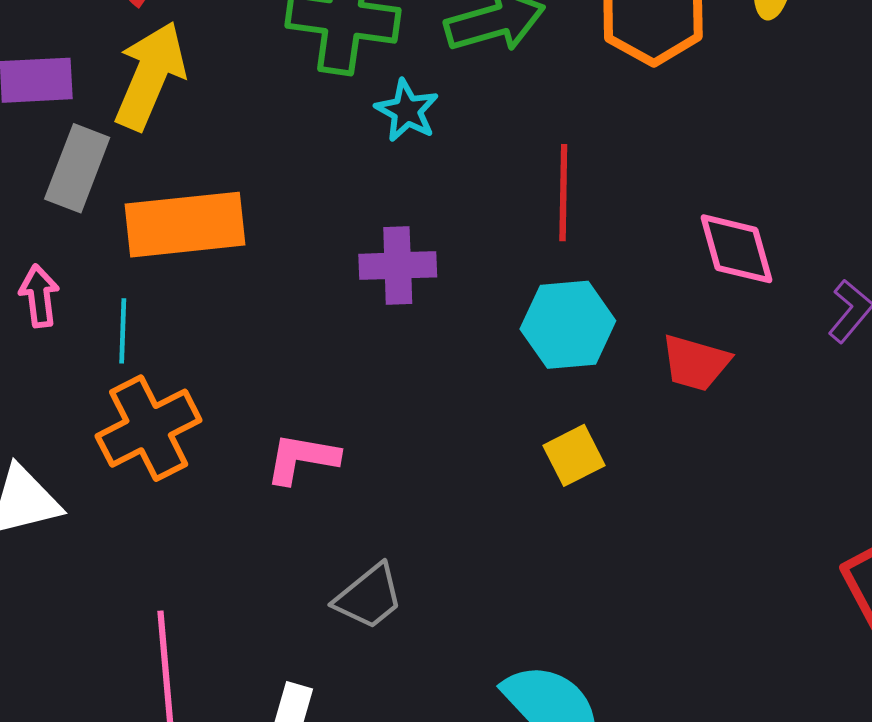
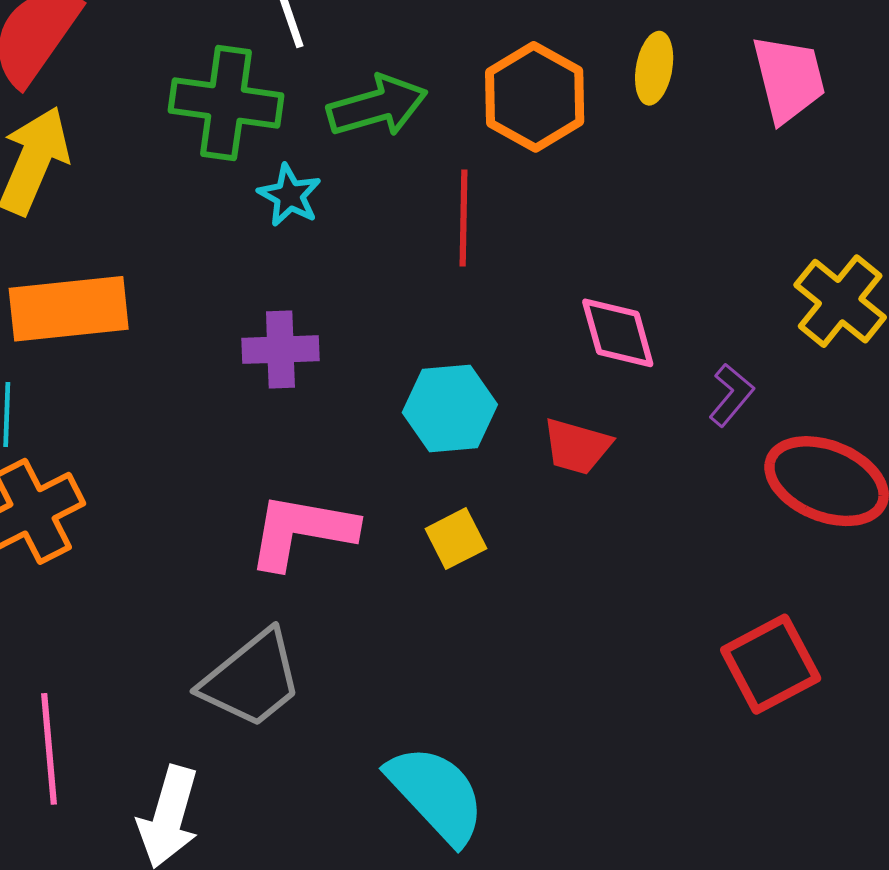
red line: (563, 193) -> (464, 218), moved
pink L-shape: (302, 458) -> (302, 531), moved, size x1.5
gray trapezoid: (369, 597) -> (252, 679), size x1.5

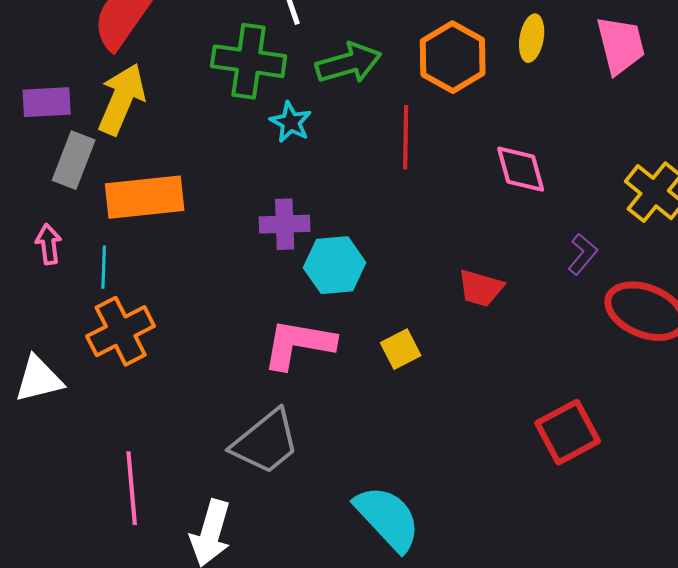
pink diamond: (618, 333) -> (521, 169), moved
cyan hexagon: (450, 409) -> (335, 265), moved
red square: (771, 664) -> (568, 432), moved

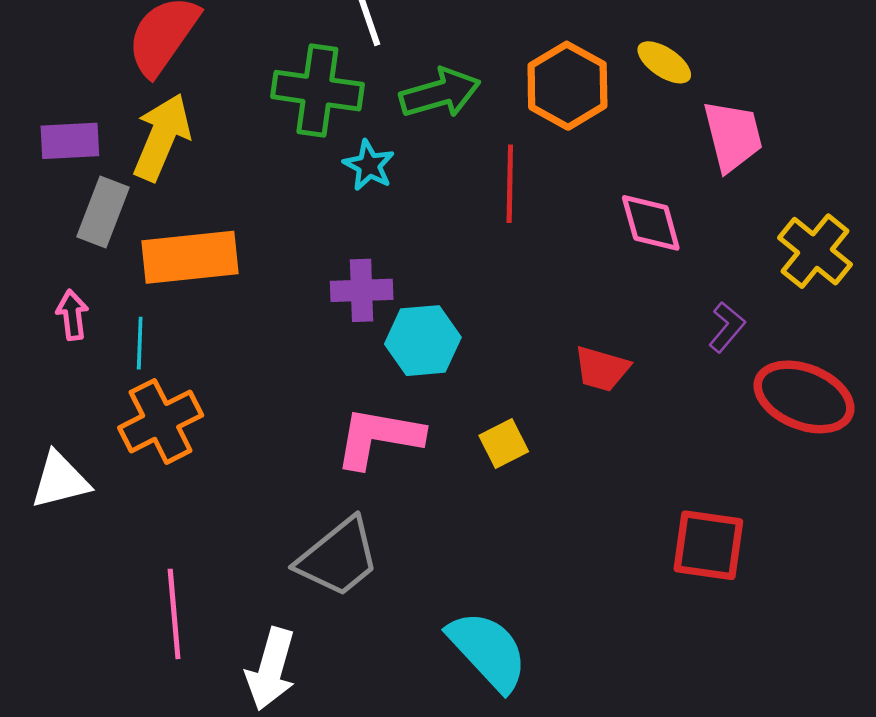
yellow ellipse: (532, 38) -> (664, 62), turned -66
pink trapezoid: (621, 45) -> (733, 136), moved
red square: (568, 432) -> (708, 545), turned 36

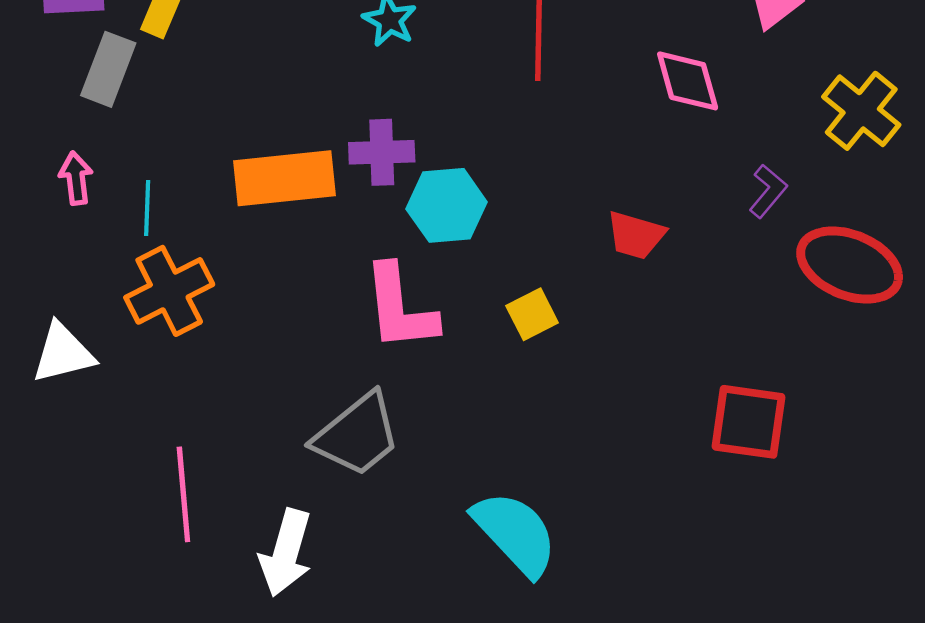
orange rectangle: (190, 257) -> (285, 178), moved
pink L-shape: (379, 437) -> (400, 308), turned -106

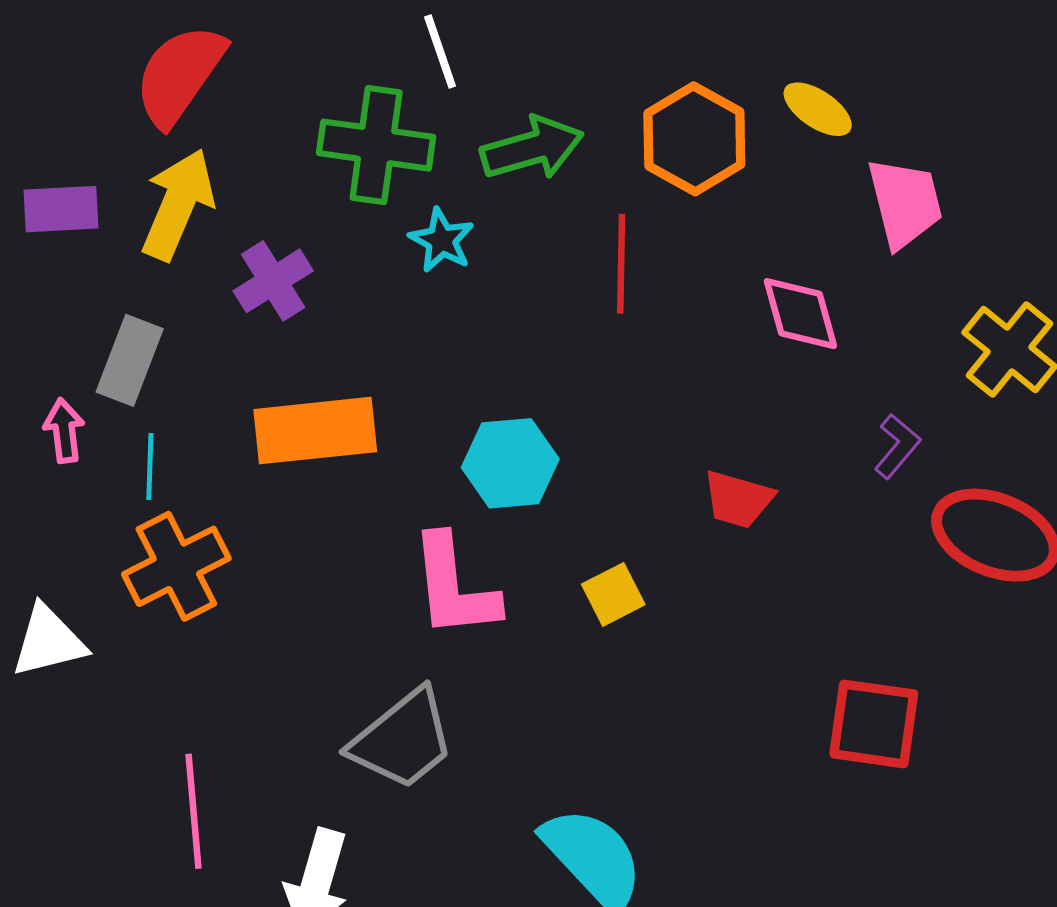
gray rectangle: (108, 69) -> (130, 360), moved
purple cross: (382, 152) -> (273, 281), moved, turned -30

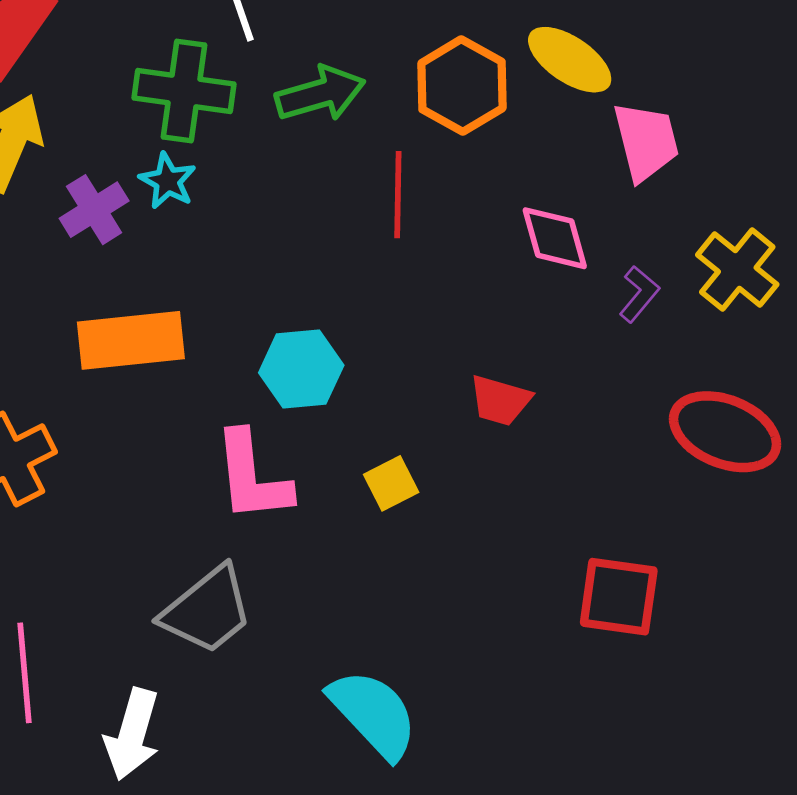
yellow ellipse: (818, 109) -> (570, 60), size x1.4
cyan star: (442, 240) -> (168, 181), moved
purple L-shape: (897, 446) -> (639, 294), moved

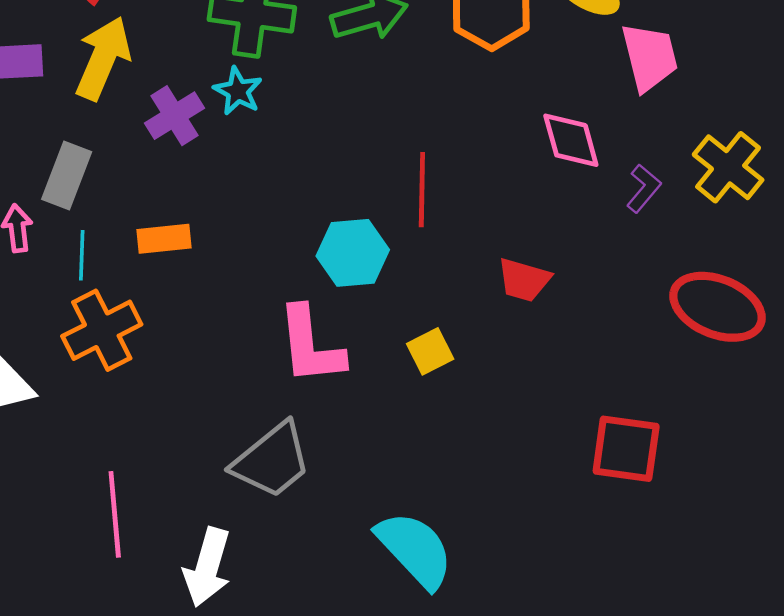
red line: (398, 195) -> (422, 190), moved
orange rectangle: (131, 340) -> (164, 239), moved, size x0.6

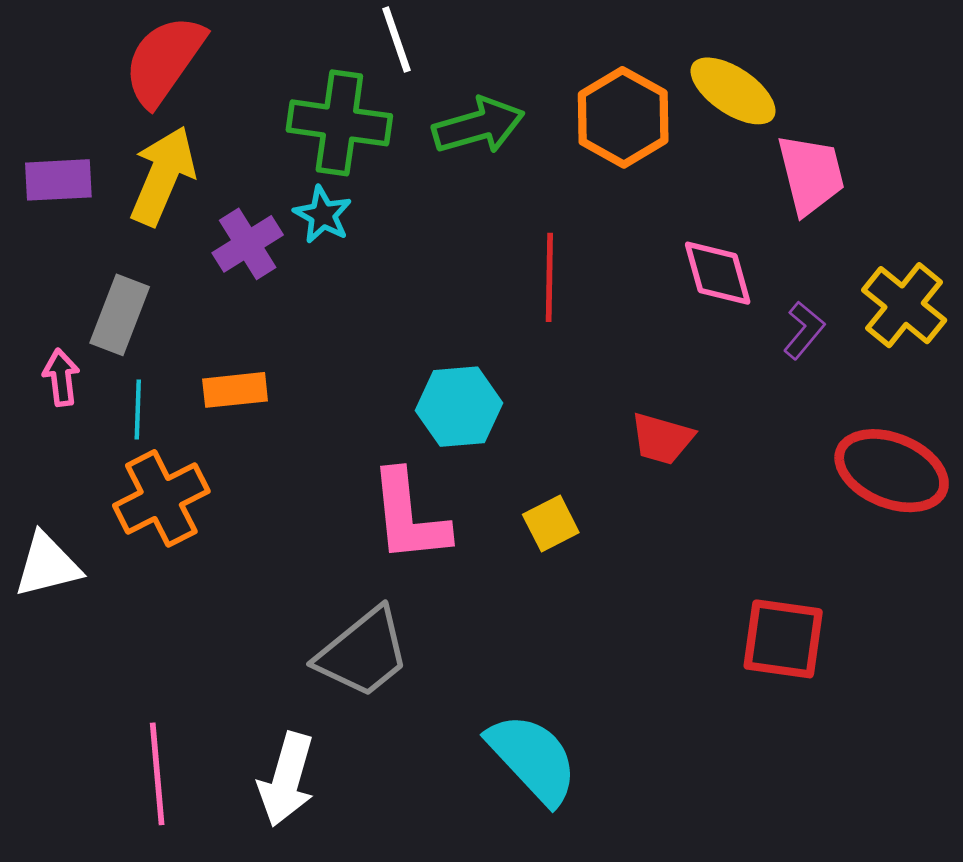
red line: (422, 190) -> (549, 277), moved
pink line: (115, 514) -> (157, 774), moved

